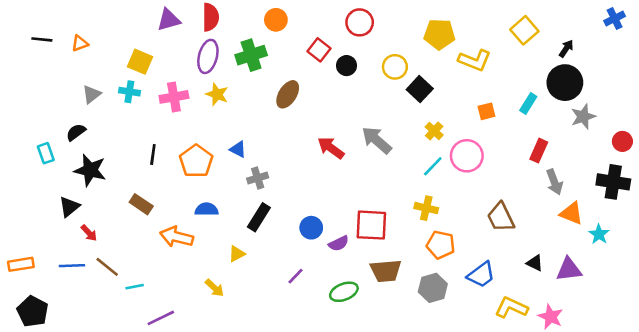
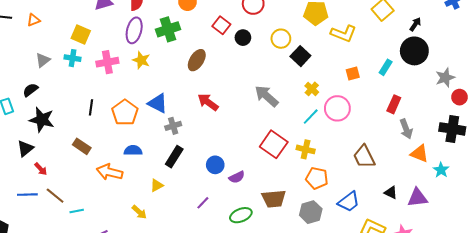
gray star: (583, 117) -> (445, 78), moved
red arrow: (331, 148) -> (208, 102), moved
blue triangle: (238, 149) -> (158, 103), size x1.5
red square: (371, 225) -> (274, 144), moved, turned 32

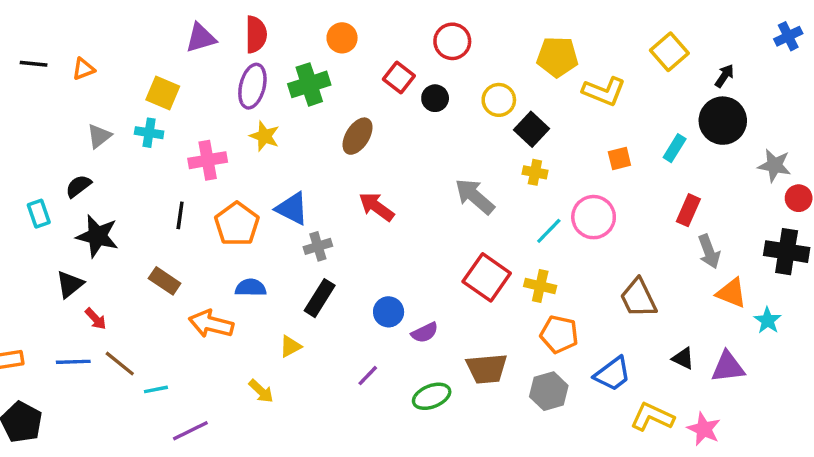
pink cross: (107, 62) -> (208, 160), moved
gray star: (445, 78) -> (774, 165), turned 30
yellow cross: (312, 89) -> (535, 172), moved, turned -32

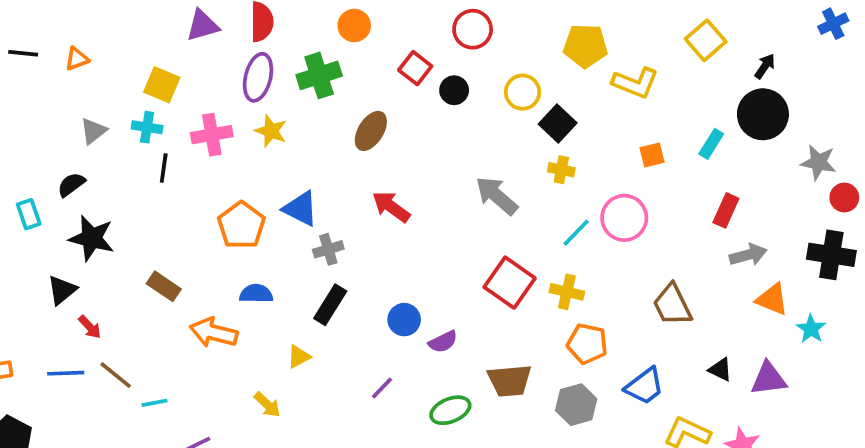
pink cross: (208, 160) -> (212, 135), moved
black line: (180, 215) -> (164, 168), moved
gray arrow: (709, 252) -> (748, 255), turned -84

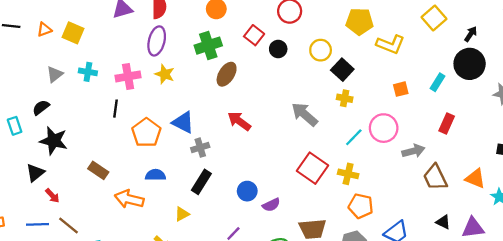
green cross: (319, 75) -> (208, 46), moved
yellow square: (162, 85) -> (73, 33), moved
black line: (164, 168) -> (115, 109), moved
gray arrow: (748, 255) -> (413, 151), moved
brown trapezoid: (672, 305) -> (435, 177), moved

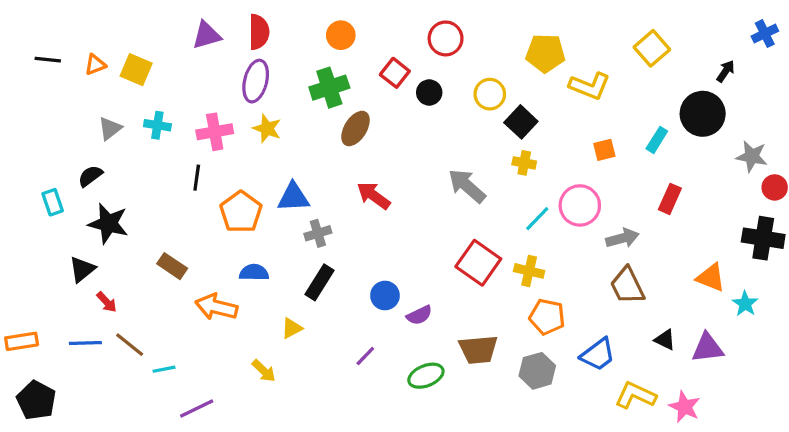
black arrow: (471, 34) -> (726, 71), moved
blue triangle: (183, 122) -> (293, 197), turned -30
brown trapezoid: (435, 177) -> (627, 286), moved

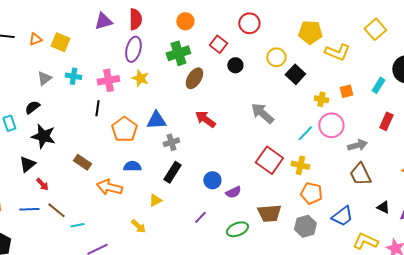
black circle: (429, 92) -> (235, 65), moved
yellow cross: (524, 163) -> (321, 99), moved

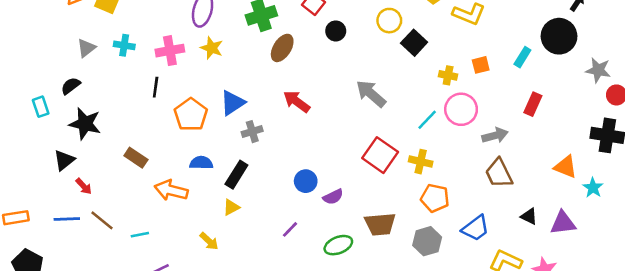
blue triangle: (156, 120) -> (233, 103), turned -30
black rectangle: (172, 172) -> (236, 175), moved
cyan line: (77, 225) -> (140, 235), moved

